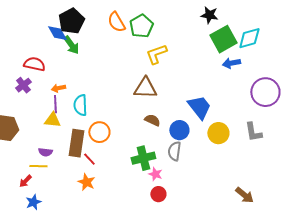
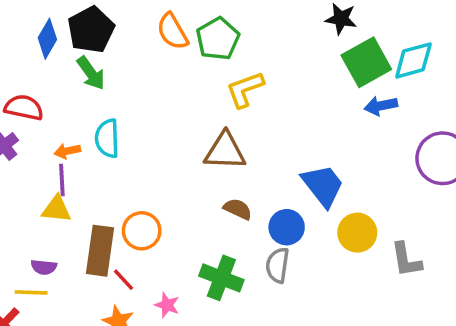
blue diamond: (57, 33) -> (47, 39), moved, turned 60
cyan semicircle: (80, 105) -> (107, 138), moved
gray L-shape: (253, 132) -> (406, 260), moved
green cross: (143, 158) -> (221, 278), turned 35
pink star: (155, 174) -> (167, 305), moved

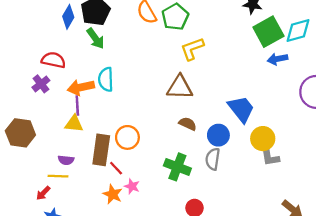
orange arrow: (67, 151) -> (81, 87), size x1.6
gray L-shape: (406, 260) -> (270, 156), moved
pink star: (167, 305) -> (132, 186), moved

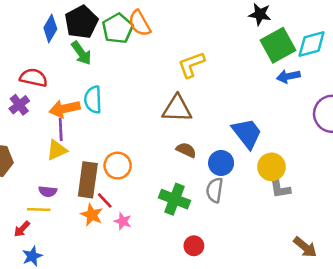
green pentagon: (175, 17) -> (118, 28), moved
yellow triangle: (74, 124) -> (57, 150), turned -30
orange star: (113, 194) -> (92, 215), moved

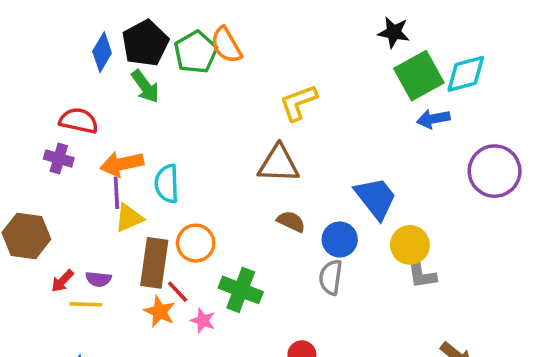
cyan semicircle: (93, 100) -> (167, 184), moved
purple cross: (19, 105) -> (59, 158), turned -36
yellow triangle: (57, 150) -> (129, 218), moved
green cross: (174, 199) -> (241, 290), moved
red arrow: (22, 229) -> (62, 281), moved

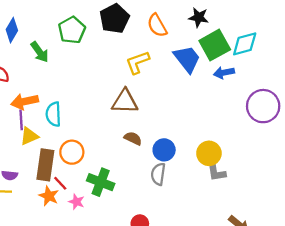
black pentagon: (145, 43) -> (114, 19), moved
orange semicircle: (226, 45) -> (157, 25), moved
blue trapezoid: (376, 198) -> (187, 59), moved

